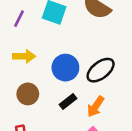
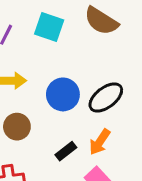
black rectangle: (68, 101) -> (66, 151), moved

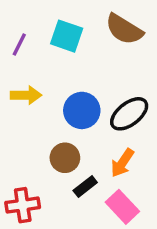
brown circle: (17, 127) -> (65, 158), moved
black rectangle: (66, 151) -> (85, 187), moved

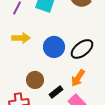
brown circle: (65, 158) -> (35, 80), moved

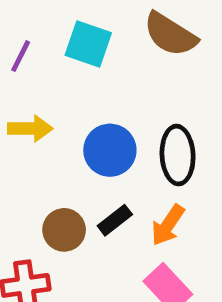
black ellipse: (82, 49) -> (178, 155), turned -55
black rectangle: (56, 92) -> (115, 220), moved

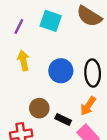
yellow arrow: (30, 129) -> (23, 61), turned -102
black rectangle: (115, 220) -> (63, 120), moved, turned 63

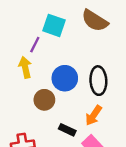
purple line: (19, 26) -> (35, 45), moved
brown circle: (39, 108) -> (44, 100), moved

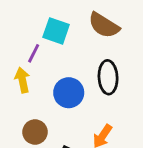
black ellipse: (98, 81) -> (108, 77), moved
brown circle: (44, 100) -> (35, 132), moved

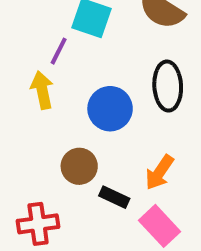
brown circle: (35, 132) -> (79, 166), moved

